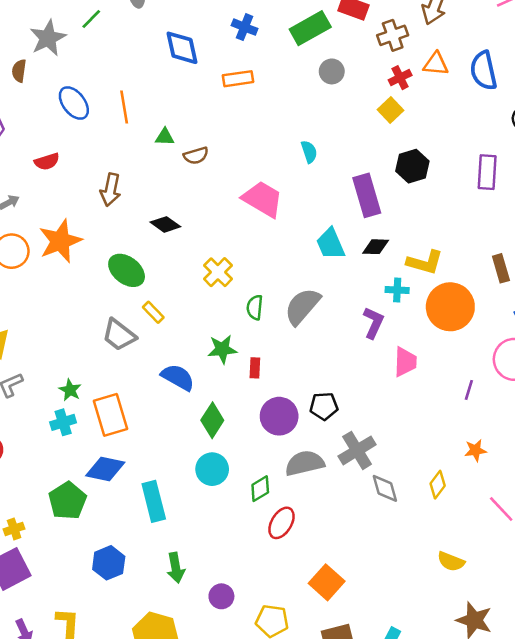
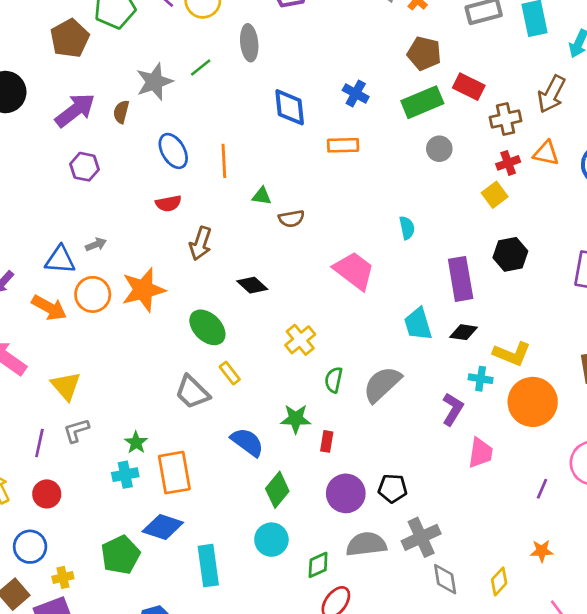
red semicircle: (47, 162) -> (168, 203), moved

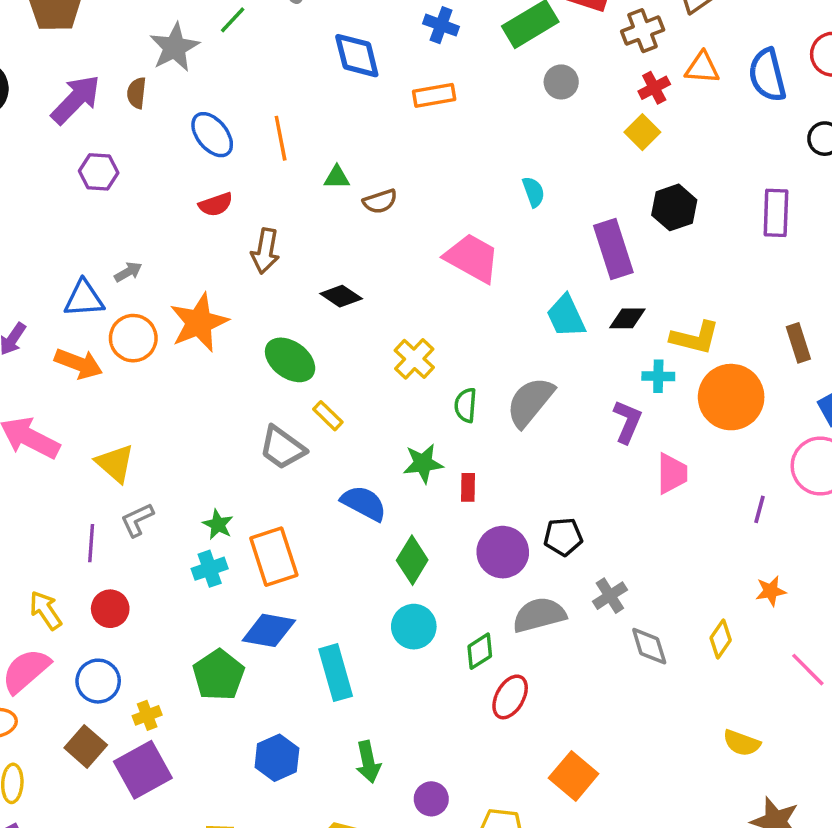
gray cross: (421, 537) -> (610, 596), size x0.7

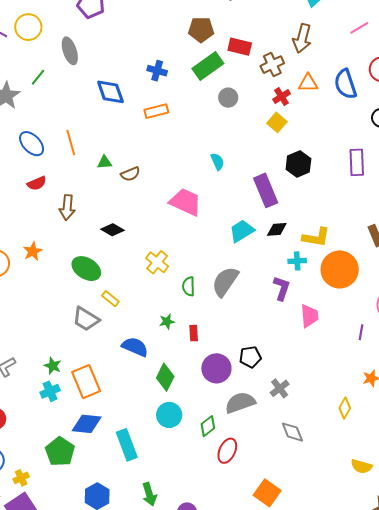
cyan trapezoid: (566, 316) -> (242, 231), turned 88
orange star: (199, 323) -> (33, 251), size x0.6
green star: (423, 463) -> (167, 321), size x0.7
gray diamond: (649, 646) -> (292, 432), moved

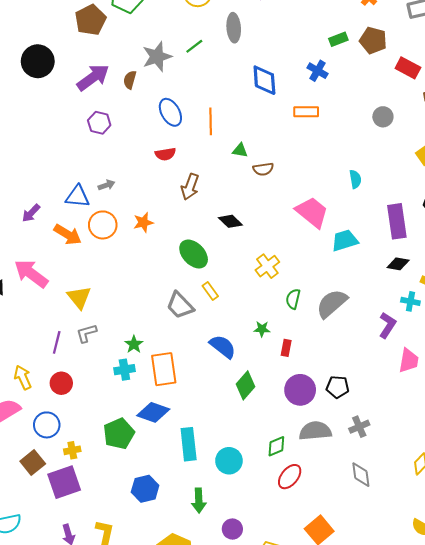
green rectangle: (208, 66) -> (338, 39), moved, size x0.6
cyan trapezoid: (242, 231) -> (345, 240), moved
cyan circle: (169, 415) -> (229, 461), moved

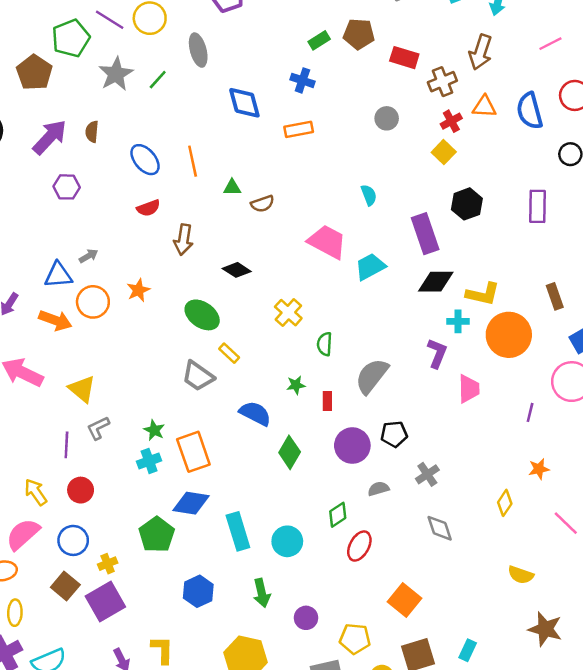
gray star: (157, 57) -> (116, 74), moved
black diamond: (398, 264) -> (436, 282), size x1.4
gray semicircle: (332, 304) -> (372, 376), moved
gray semicircle: (315, 431) -> (378, 489), size x0.6

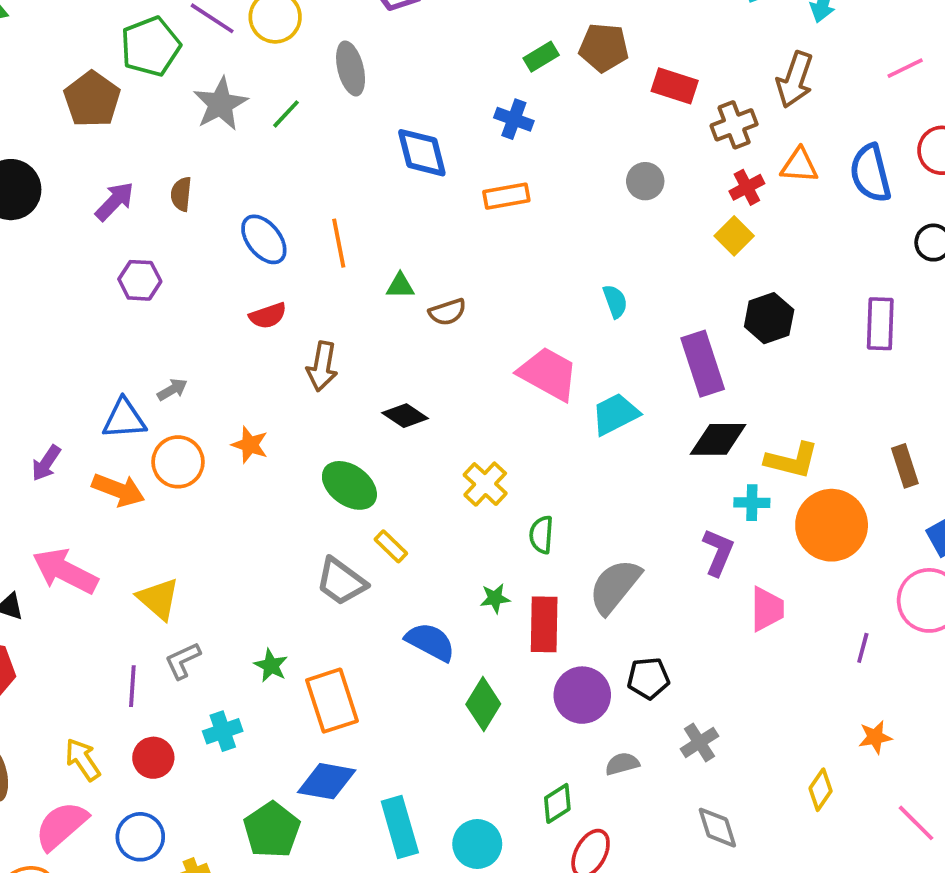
purple arrow: (50, 137) -> (115, 201), size x0.7
orange star: (138, 290) -> (250, 445), turned -30
red rectangle: (327, 401) -> (544, 624), size x1.8
cyan cross: (149, 461) -> (223, 731), moved

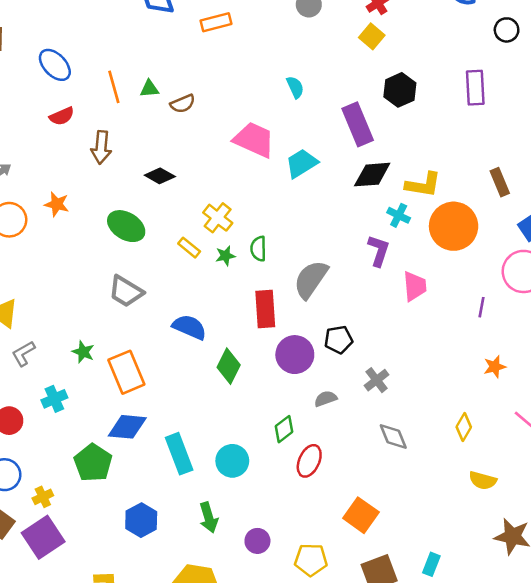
orange line: (339, 243) -> (114, 87), moved
cyan cross: (752, 503) -> (399, 215), turned 30
yellow rectangle: (391, 546) -> (189, 248), moved
green star: (495, 598) -> (225, 256), moved
yellow diamond: (821, 790) -> (464, 427), moved

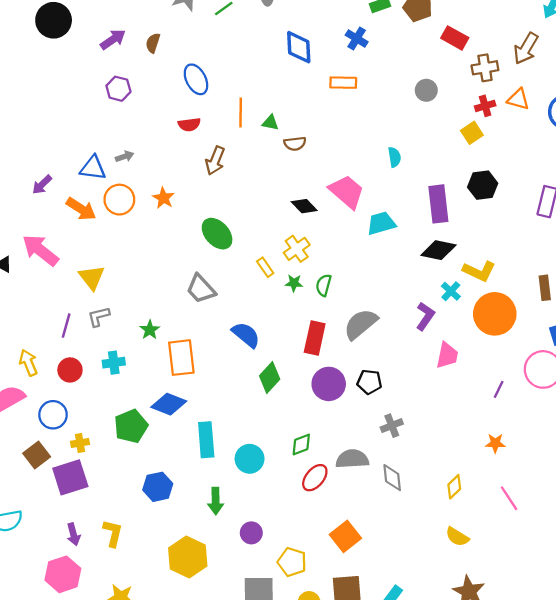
black diamond: (160, 176) -> (304, 206), moved
gray semicircle: (326, 399) -> (352, 459), moved, size x1.6

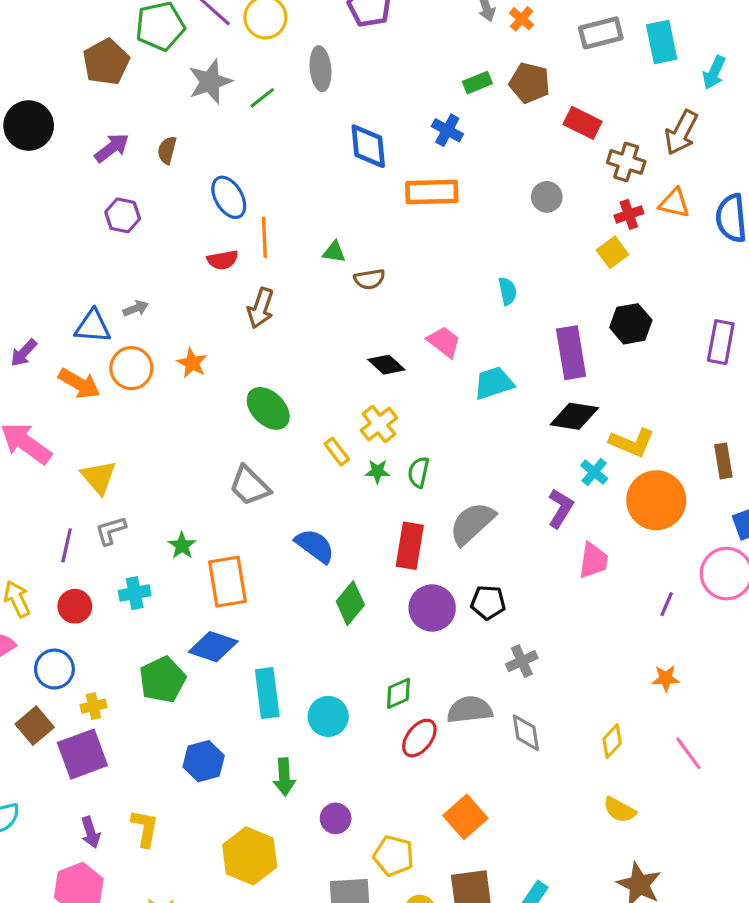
brown cross: (485, 68) -> (626, 162), turned 30
orange rectangle: (343, 83) -> (432, 192), size x1.4
orange line: (241, 112) -> (264, 237), moved
pink trapezoid: (347, 192) -> (444, 342), size x0.7

